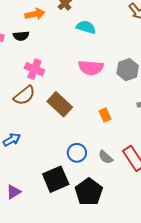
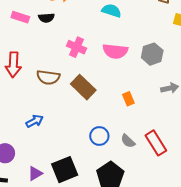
pink cross: (34, 69) -> (76, 47), moved
brown semicircle: (24, 95) -> (48, 77), turned 45
black square: (56, 179) -> (65, 170), moved

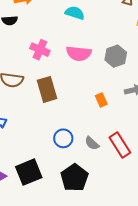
brown rectangle: (83, 87) -> (47, 89), turned 30
orange rectangle: (128, 99) -> (101, 100), moved

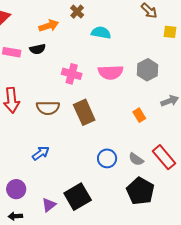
black pentagon: (74, 178) -> (140, 191), moved

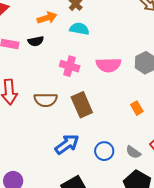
cyan semicircle: (101, 33) -> (79, 29), moved
blue arrow: (41, 153) -> (67, 144), moved, size x1.4

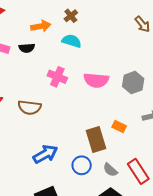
brown rectangle: (82, 105) -> (96, 139), moved
orange rectangle: (137, 108) -> (119, 126), turned -40

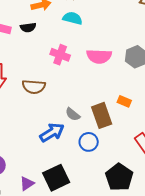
gray semicircle: (110, 170) -> (73, 114), moved

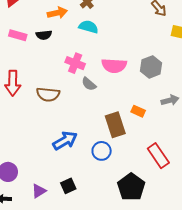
gray semicircle: (73, 114) -> (89, 84), moved
black square: (56, 178) -> (68, 186), size x0.6

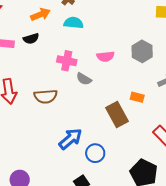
pink semicircle: (114, 66) -> (105, 56), size x0.7
blue circle: (102, 151) -> (95, 153), moved

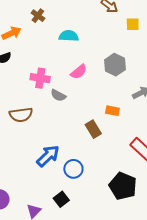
cyan semicircle: (74, 23) -> (69, 36), moved
pink semicircle: (105, 56) -> (79, 72), turned -30
brown rectangle: (117, 114) -> (93, 129), size x0.7

